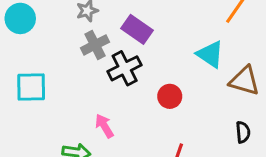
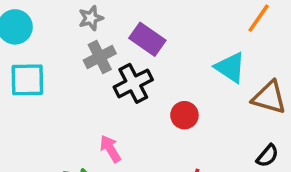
cyan square: (31, 87) -> (27, 80), moved
black semicircle: (243, 132) -> (267, 156), turned 45

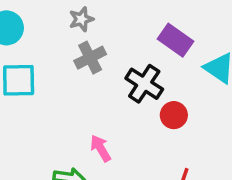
purple rectangle: (147, 39) -> (176, 40), moved
black cross: (133, 83) -> (144, 84), moved, turned -30

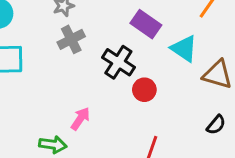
pink arrow: (101, 148) -> (80, 119), turned 65

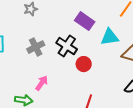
gray cross: (71, 39) -> (36, 47), moved
cyan triangle: (184, 49) -> (110, 37), turned -42

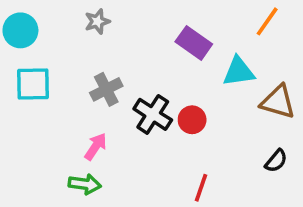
black cross: (67, 46) -> (153, 114), moved
pink arrow: (42, 83) -> (96, 147), moved

